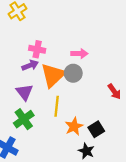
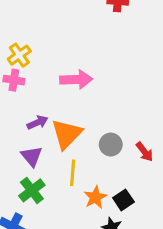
pink cross: (37, 49) -> (14, 80), moved
pink arrow: (79, 54) -> (76, 79), moved, size x1.5
gray circle: (73, 73) -> (111, 145), moved

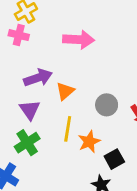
purple arrow: (37, 122) -> (38, 78), size x1.4
orange triangle: (67, 134) -> (65, 91), size x0.6
orange star: (95, 197) -> (89, 142), moved

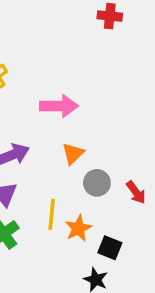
orange triangle: (65, 91) -> (73, 154), moved
black square: (114, 159) -> (110, 248), turned -36

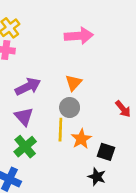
pink arrow: (59, 106) -> (79, 36), moved
gray circle: (97, 183) -> (70, 108), moved

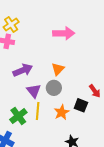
purple triangle: (24, 117) -> (34, 91), moved
yellow line: (60, 130) -> (38, 111), moved
black square: (106, 152) -> (81, 105), moved

